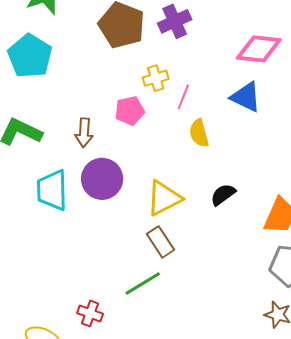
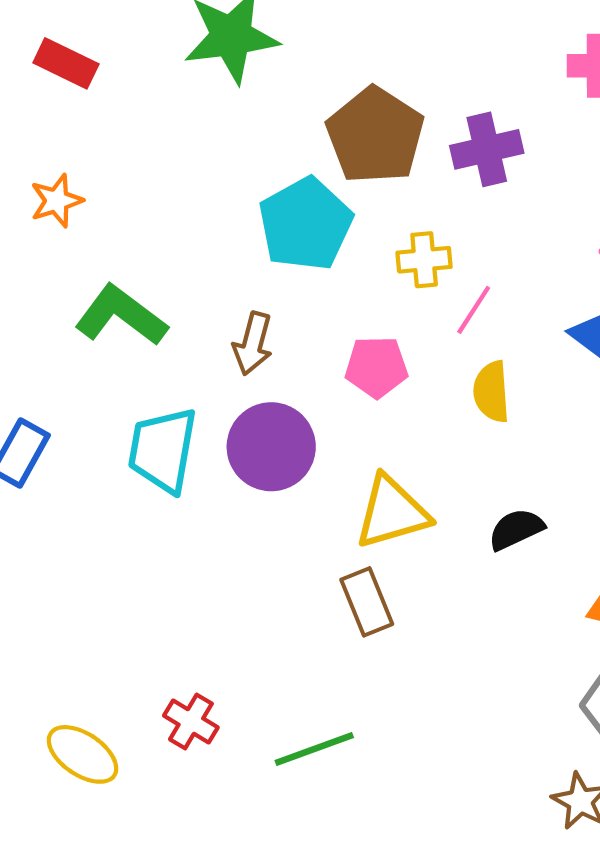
cyan pentagon: (30, 56) -> (305, 224), moved
pink pentagon: (130, 111) -> (376, 367), moved
green line: (143, 284) -> (314, 749), moved

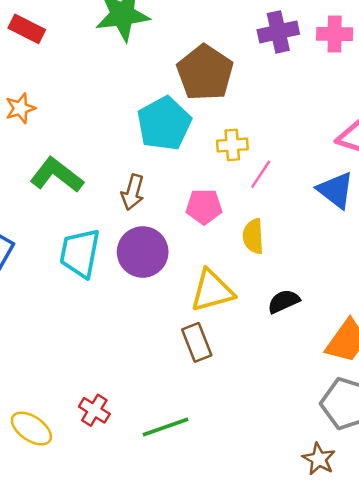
purple cross: (487, 149) -> (278, 32), moved
yellow semicircle: (491, 392) -> (253, 236), moved

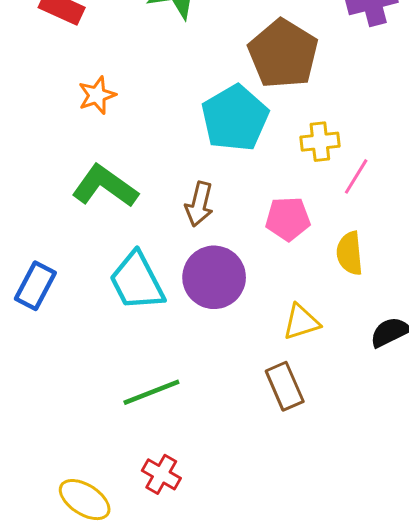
orange star: (20, 108) -> (97, 95), moved
cyan trapezoid: (80, 253) -> (137, 281), turned -36
yellow triangle: (212, 291) -> (301, 322), size x0.7
green line: (165, 427) -> (151, 392), moved

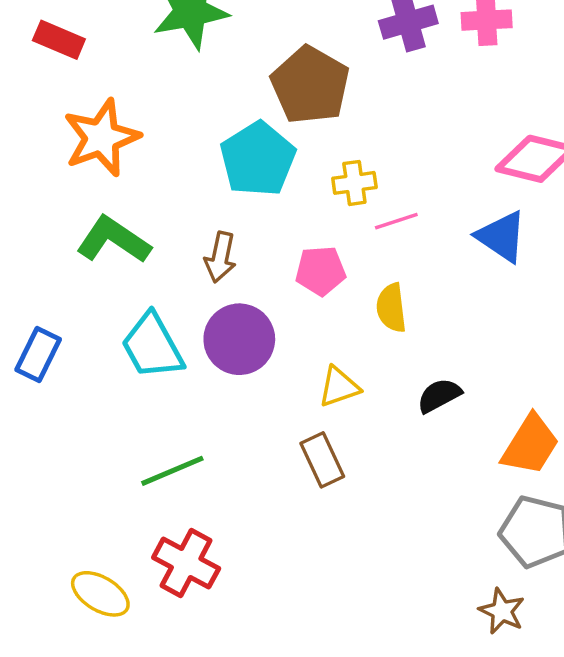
orange star: (97, 95) -> (102, 138), size x1.8
pink line: (356, 176) -> (396, 221), turned 42
red cross: (161, 474) -> (186, 563), size x1.5

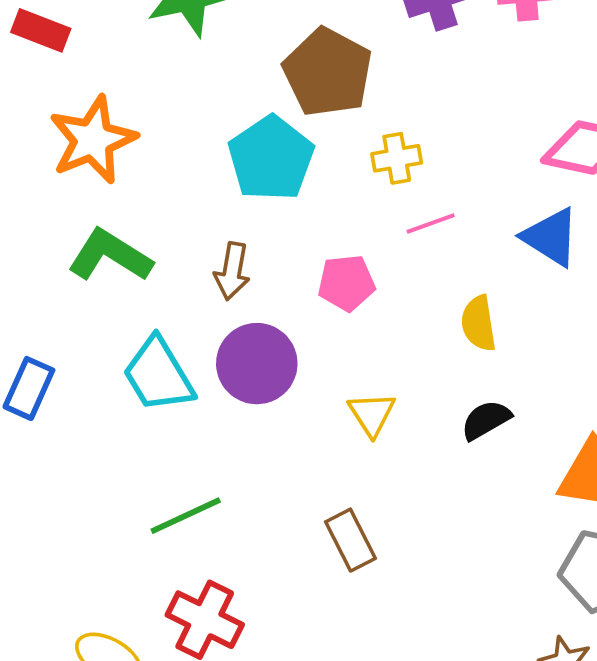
yellow cross: (354, 183) -> (397, 158), moved
yellow semicircle: (391, 308) -> (479, 323), moved
yellow triangle: (339, 387) -> (372, 414), turned -42
brown rectangle: (322, 460) -> (350, 540), moved

